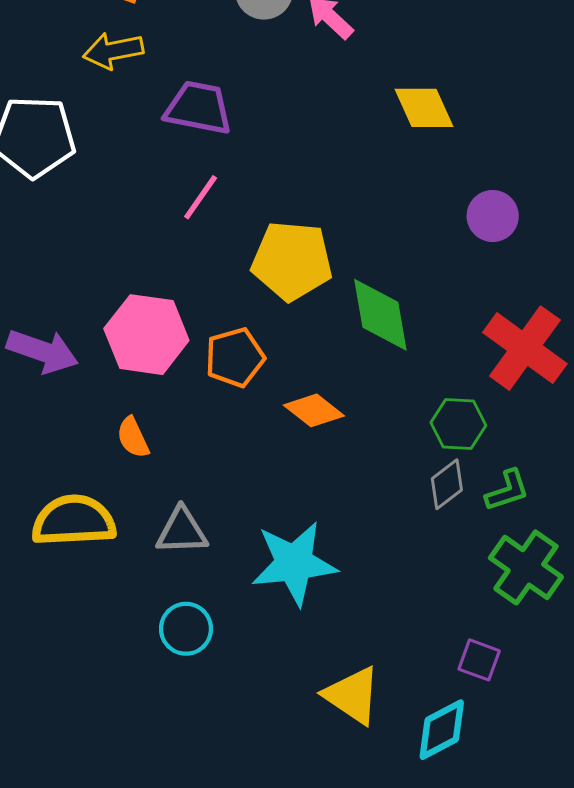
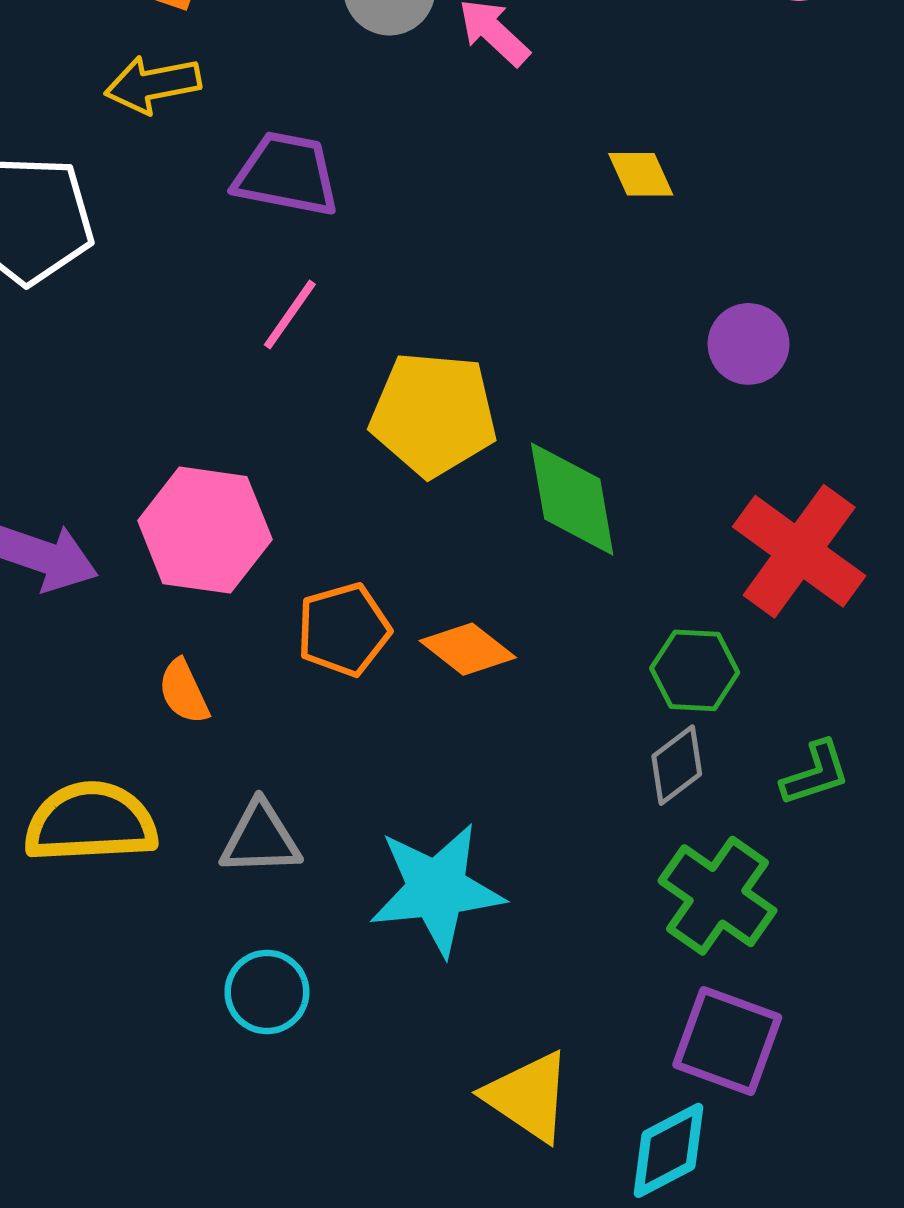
yellow diamond: (424, 108) -> (641, 174), size x0.7
orange pentagon: (235, 357) -> (344, 630), moved
green L-shape: (507, 490) -> (815, 773), moved
green cross: (526, 567) -> (717, 896), moved
purple square: (479, 660) -> (727, 1041), size x1.6

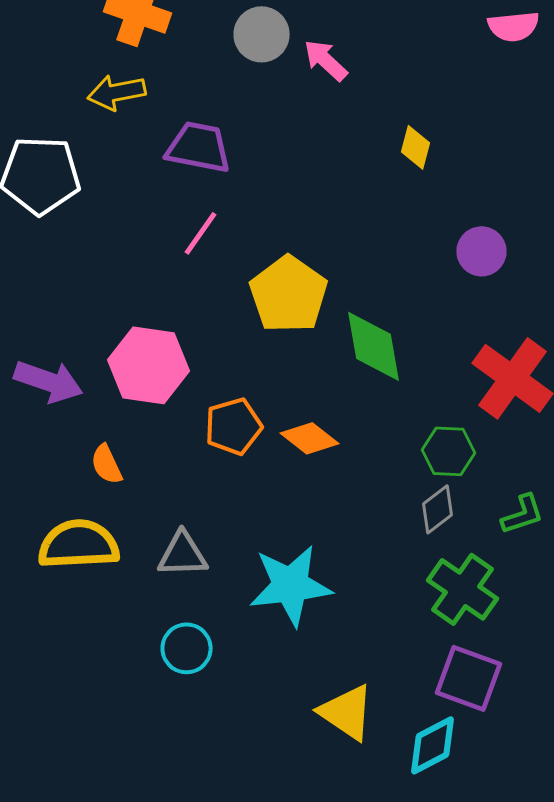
yellow diamond: (641, 174) -> (416, 147), turned 39
yellow pentagon: (433, 414) -> (288, 294), turned 30
orange semicircle: (184, 692) -> (106, 464), moved

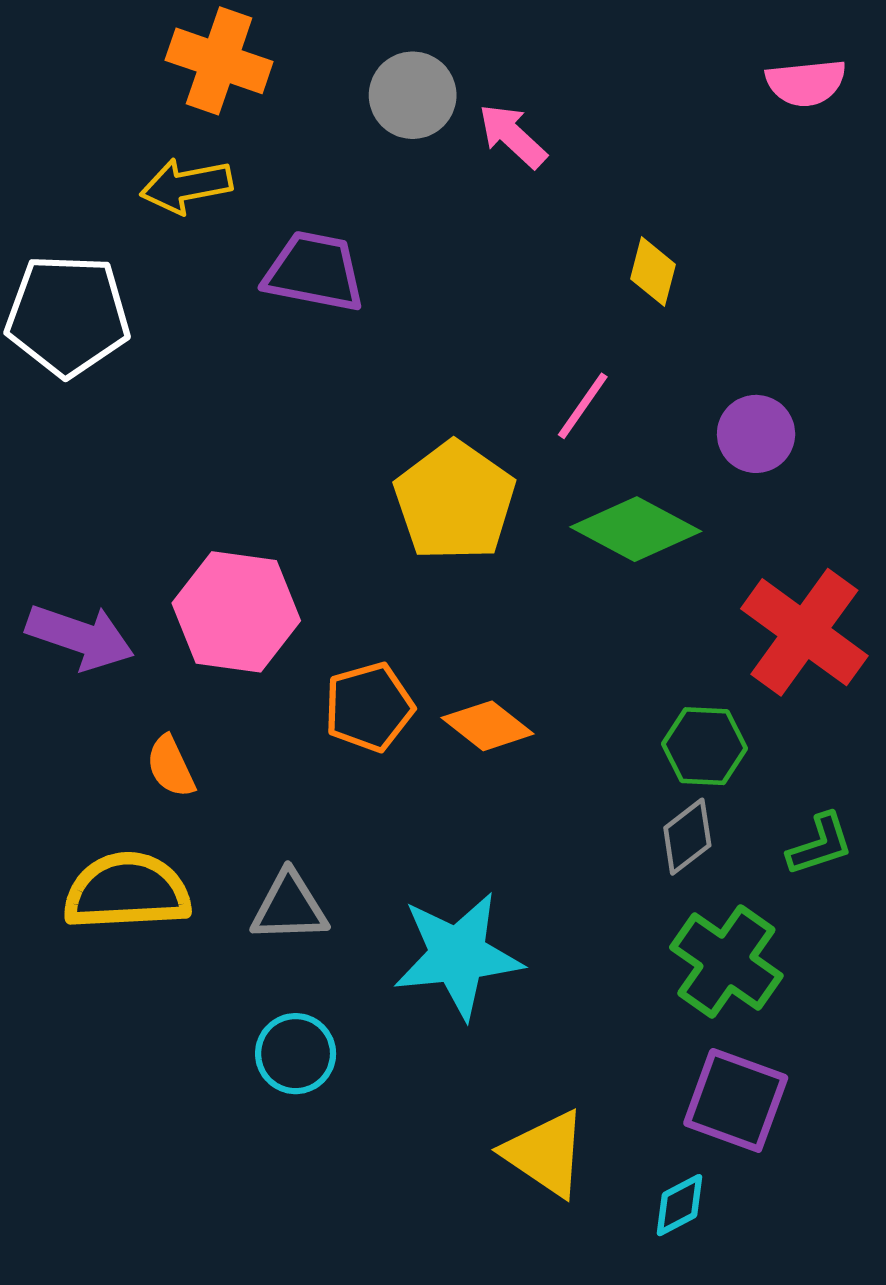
pink line: (200, 233) -> (583, 406), moved
green diamond: (374, 346) -> (636, 529), moved, turned -52
cyan diamond: (432, 745) -> (680, 1205), size x0.7

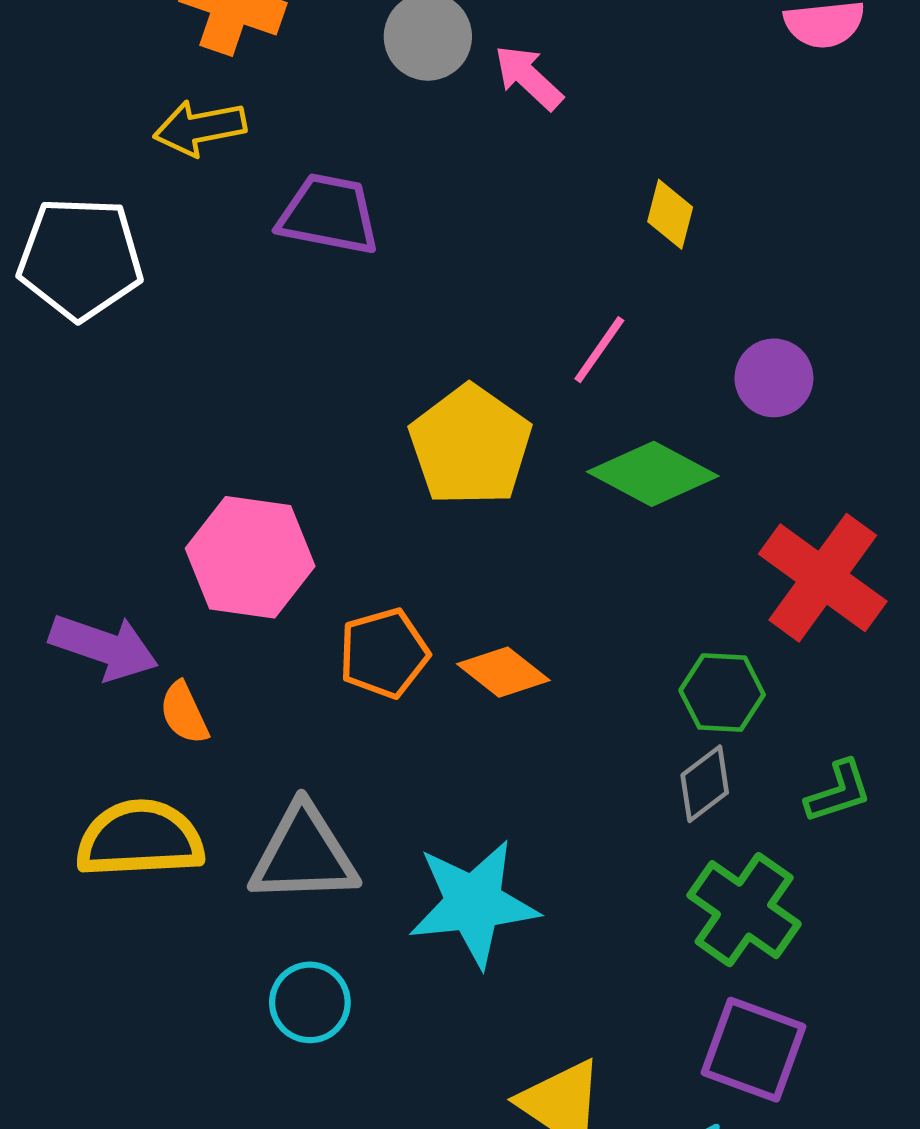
purple arrow: (80, 637) -> (104, 647), moved
gray triangle: (289, 907) -> (304, 855), size x1.4

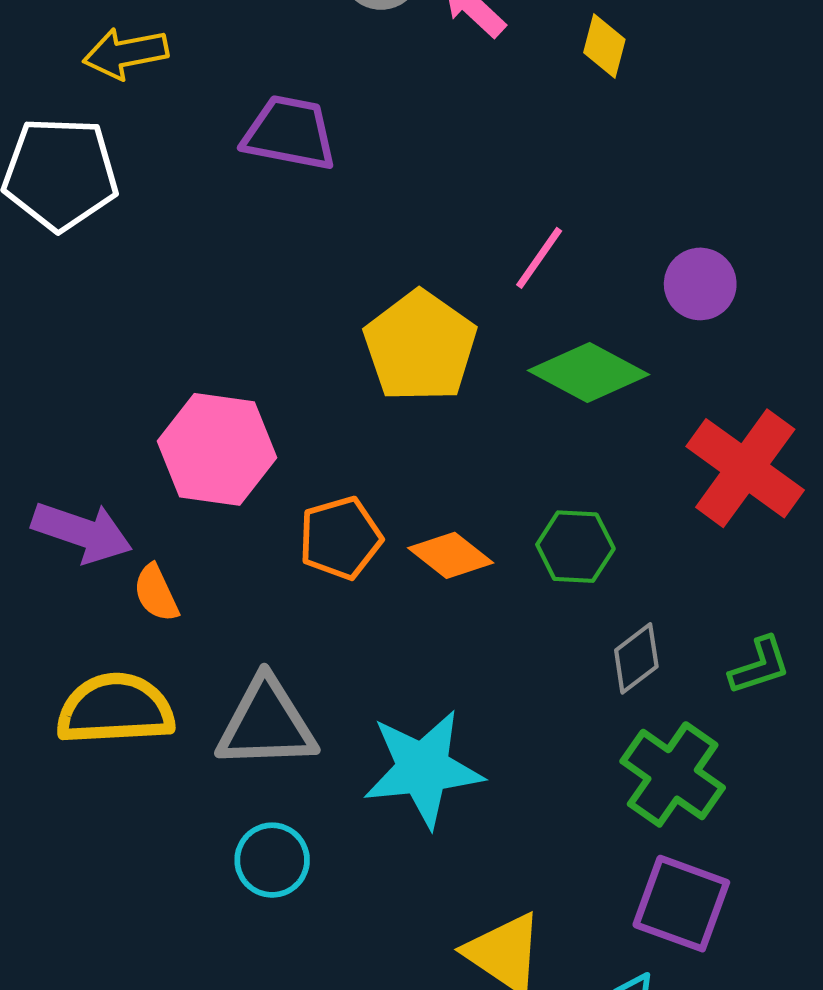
yellow arrow: (200, 128) -> (126, 53), moved
yellow diamond: (670, 214) -> (604, 46), moved
green hexagon: (722, 693) -> (575, 547), moved

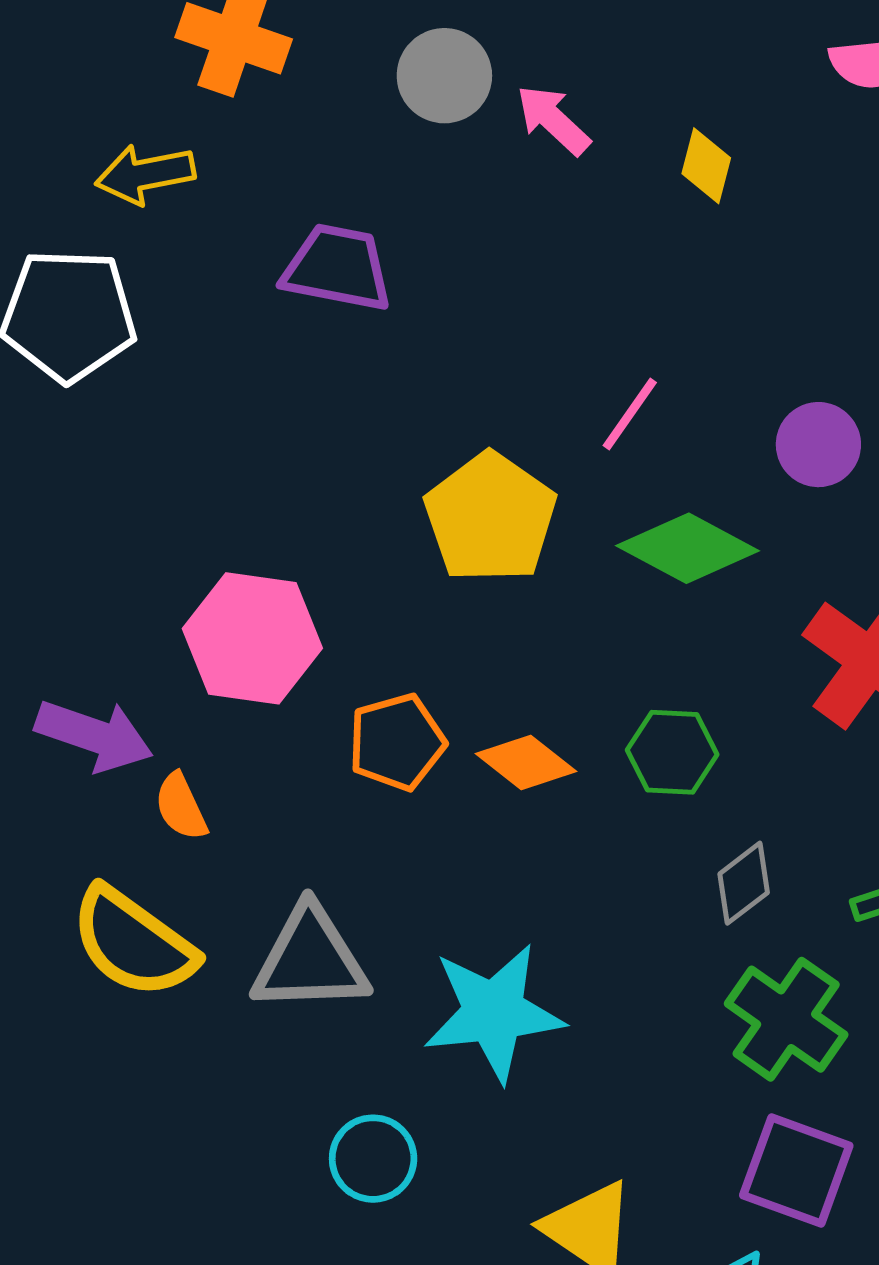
yellow semicircle: (115, 709) -> (133, 943), turned -141
cyan circle: (272, 860) -> (373, 1159), moved

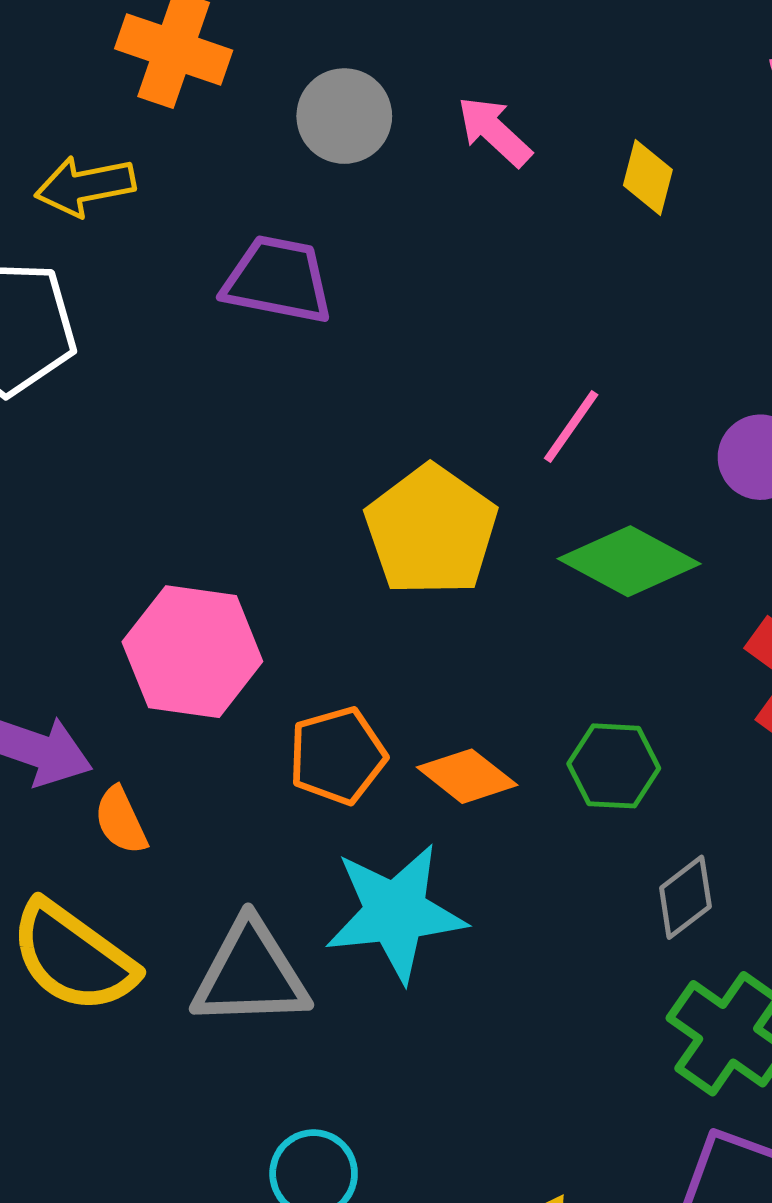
gray circle: (444, 76) -> (344, 116), moved
cyan star: (494, 1012) -> (395, 913), moved

